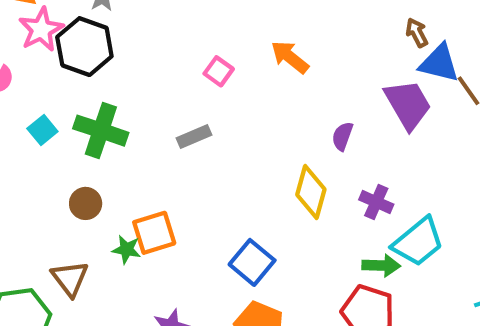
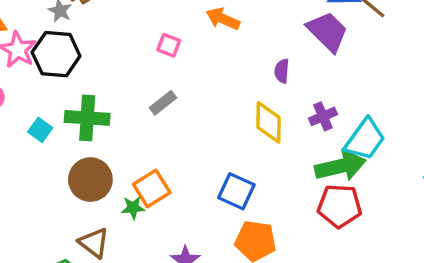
purple cross: (376, 202) -> (323, 116), turned -32
brown circle: (86, 203) -> (90, 180), size x1.6
green arrow: (381, 265) -> (340, 166), size x1.6

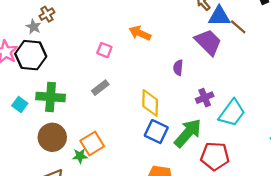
yellow diamond: (268, 122) -> (150, 103), moved
green arrow: (340, 166) -> (188, 133), moved, turned -36
blue square: (236, 191) -> (156, 132), moved

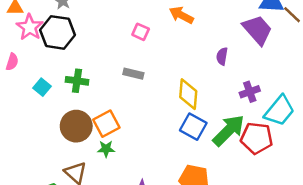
gray rectangle: (100, 88) -> (133, 74), turned 48
green cross: (51, 97) -> (77, 81), size x0.7
orange square: (92, 143) -> (106, 124), moved
red pentagon: (215, 156) -> (257, 138), moved

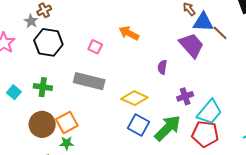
black hexagon: (58, 32) -> (48, 42), moved
gray rectangle: (133, 74) -> (89, 81), size x1.8
yellow diamond: (188, 94) -> (134, 98), turned -70
red pentagon: (257, 138) -> (205, 134), moved

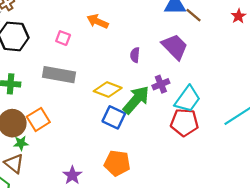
purple trapezoid: (192, 45) -> (175, 47), moved
green arrow: (168, 128) -> (136, 100), moved
green star: (67, 143) -> (21, 143), moved

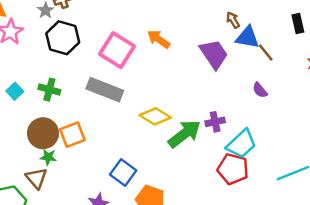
pink square: (63, 38) -> (117, 50), size x2.0
purple trapezoid: (175, 47) -> (214, 54), moved
purple semicircle: (135, 55) -> (260, 90), moved, turned -56
blue square: (114, 117) -> (123, 173), moved

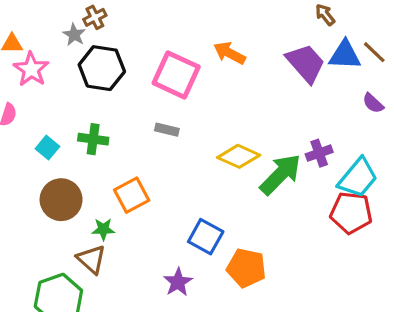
blue triangle: (247, 37) -> (345, 55), moved
gray rectangle: (105, 90) -> (167, 130), size x0.5
brown circle: (43, 133) -> (61, 200), moved

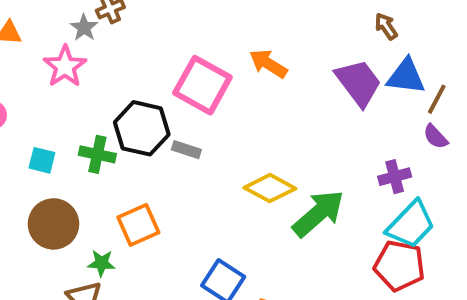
brown line: (374, 52) -> (437, 99), moved, turned 70
black hexagon: (102, 68) -> (142, 128), moved
pink star: (31, 69) -> (65, 66), moved
cyan square: (47, 148) -> (42, 160), turned -30
purple cross: (319, 153) -> (395, 177), moved

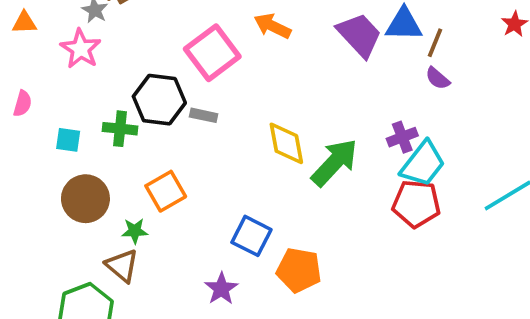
pink square: (202, 85) -> (212, 53), turned 30
purple cross: (395, 177) -> (402, 137), moved
yellow diamond: (270, 188) -> (286, 143), turned 57

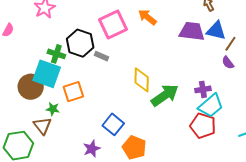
purple trapezoid: (359, 35) -> (192, 31), turned -52
cyan square: (68, 140) -> (47, 74), moved, size x2.0

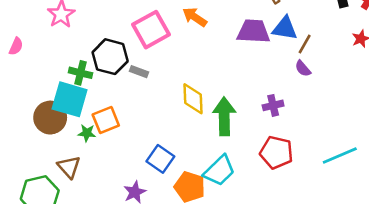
green arrow: (165, 95) -> (224, 116), turned -52
cyan trapezoid: (211, 106) -> (219, 171), moved
green star: (53, 109) -> (87, 133), moved

